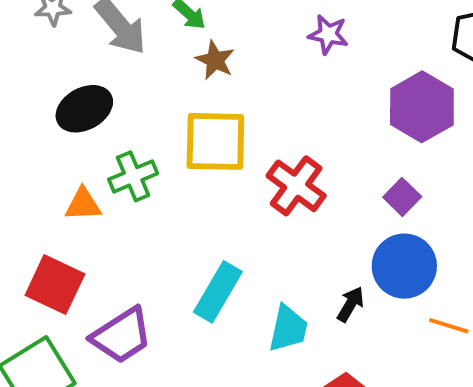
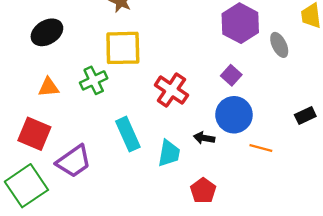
green cross: (133, 176) -> (94, 80), moved
red cross: (296, 186) -> (171, 90), moved
cyan rectangle: (218, 292) -> (128, 134), turned -52
black arrow: (350, 304) -> (204, 138), turned -108

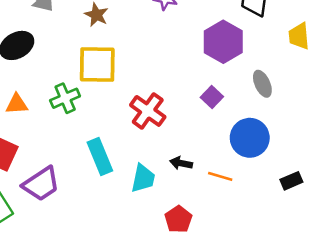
gray ellipse: (279, 45) -> (262, 84), moved
blue circle: (234, 115) -> (250, 138), moved
black rectangle: (305, 115) -> (291, 181), moved
orange line: (261, 148) -> (220, 176), moved

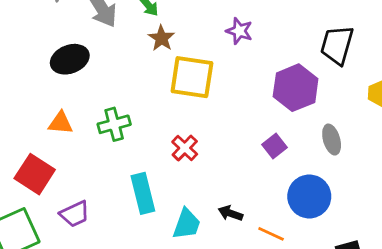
yellow square: (97, 65) -> (192, 77), moved
red cross: (148, 111) -> (185, 148), moved, size x0.7
purple trapezoid: (41, 184) -> (75, 214), size x0.7

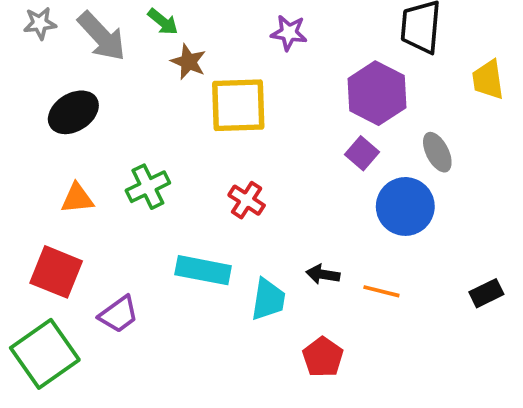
purple square: (274, 146) -> (362, 153), moved
cyan rectangle: (143, 193) -> (203, 270), turned -54
blue circle: (309, 196) -> (405, 206), moved

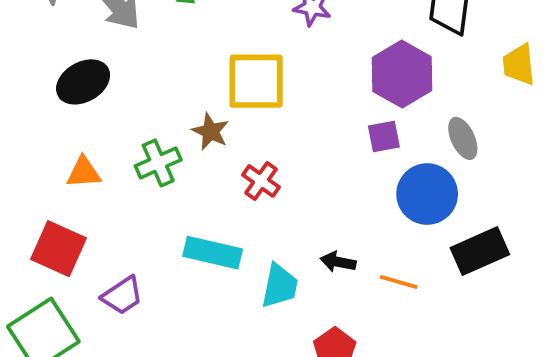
brown star: (188, 62) -> (211, 132), moved
purple square: (362, 153) -> (384, 136), turned 36
black rectangle: (486, 293) -> (480, 251), moved, size x1.6

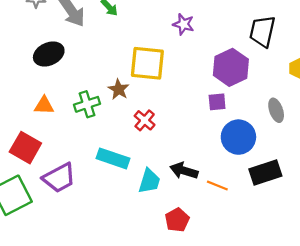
gray ellipse: (463, 138) -> (276, 110), moved
black arrow: (338, 262) -> (184, 171), size x1.4
purple trapezoid: (122, 295) -> (59, 178), size x1.4

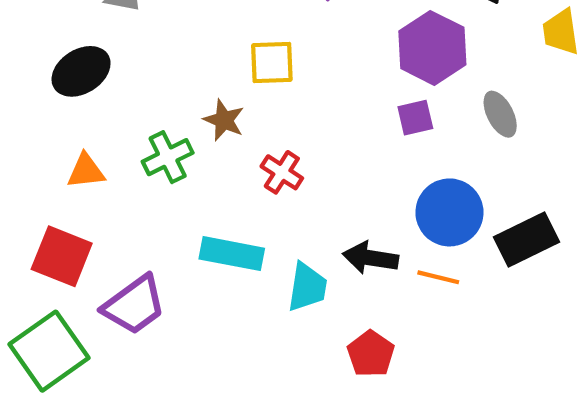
yellow square: (147, 63) -> (272, 63), size x0.7
gray ellipse: (276, 110) -> (500, 114), moved
blue circle: (238, 137) -> (449, 212), moved

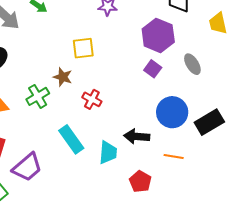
purple square: (415, 118) -> (153, 69), turned -36
cyan rectangle: (232, 254) -> (71, 139), turned 48
orange line: (438, 277) -> (174, 157), moved

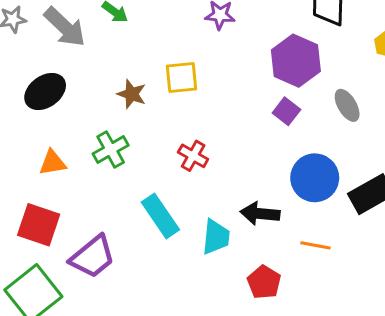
brown star: (63, 77) -> (132, 94), moved

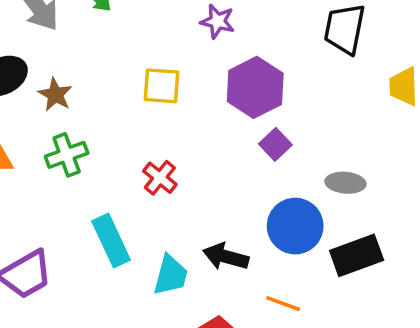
purple hexagon: (296, 61) -> (255, 87), moved
brown star: (132, 94) -> (55, 95), moved
gray ellipse: (347, 105) -> (345, 183), moved, turned -64

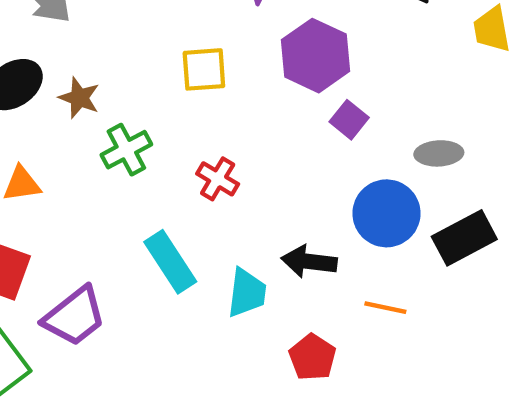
green cross: (67, 155) -> (126, 150), moved

